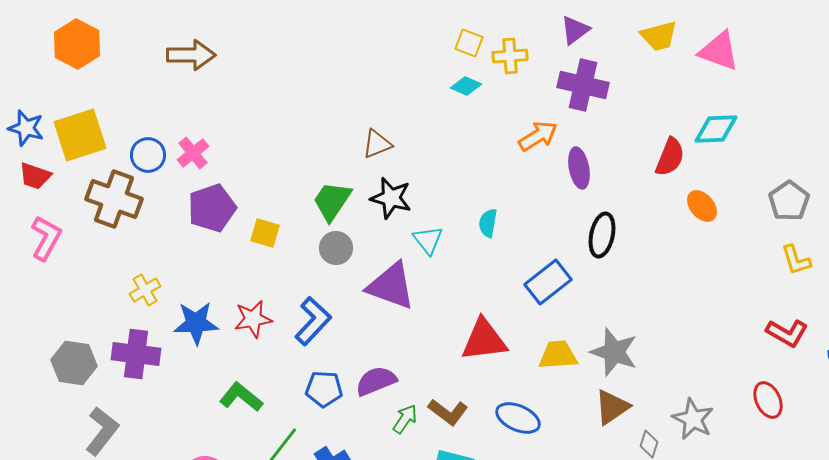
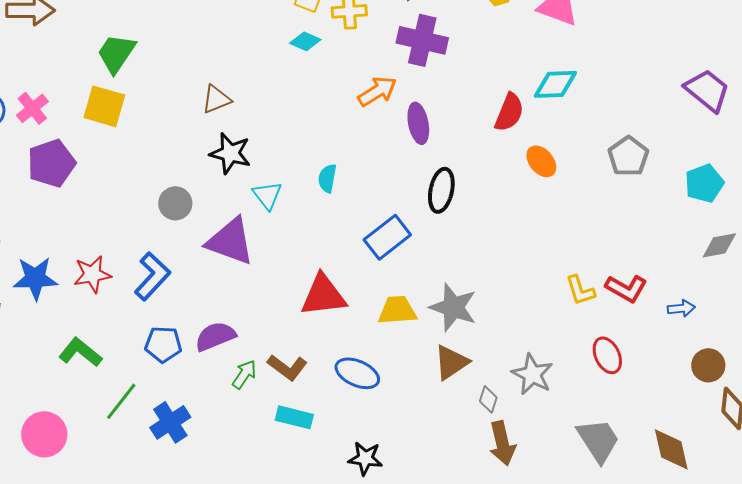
green trapezoid: (332, 201) -> (116, 53), moved
yellow square: (265, 233) -> (104, 106), moved, size x1.4
yellow L-shape: (796, 260) -> (580, 290), moved

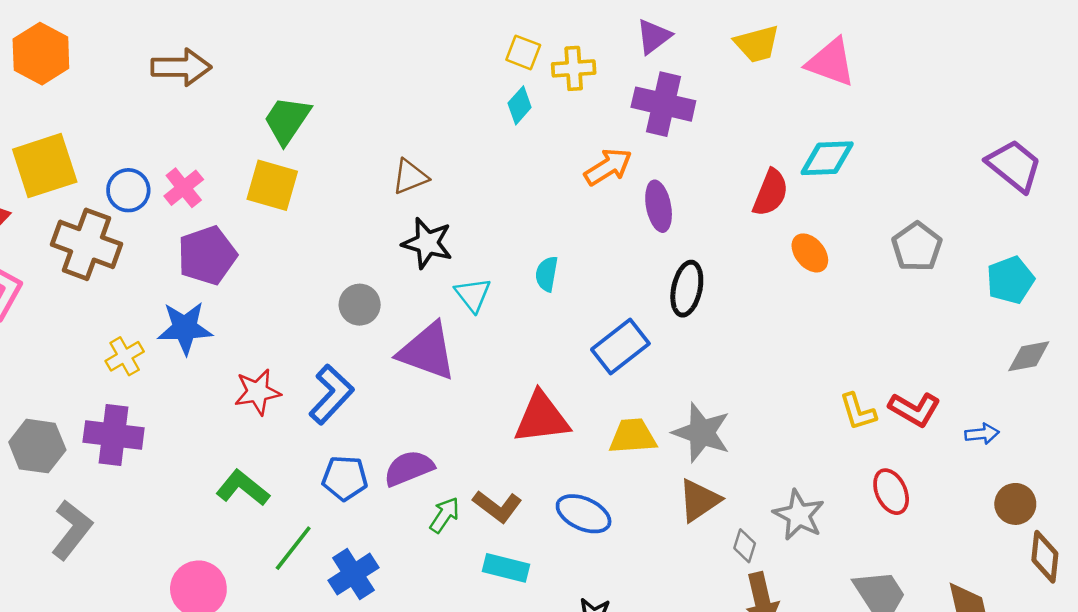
cyan diamond: (305, 41) -> (520, 105), turned -72
blue star: (35, 278) -> (185, 328), moved

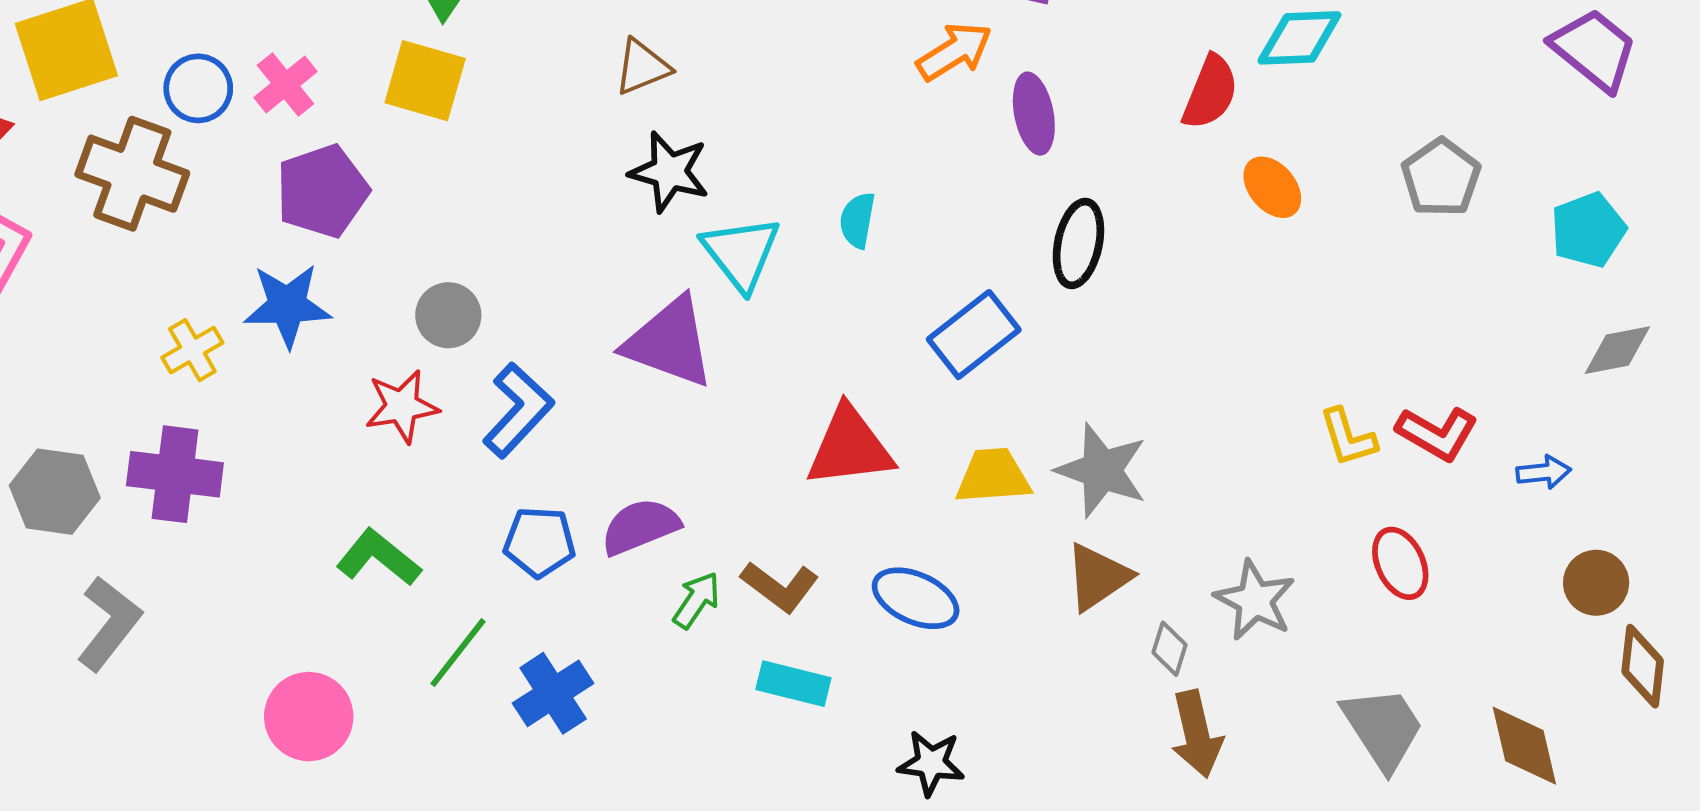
cyan triangle: (473, 295) -> (741, 253), size x1.4
gray circle: (360, 305) -> (448, 315), moved

